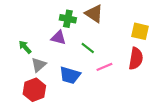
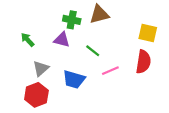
brown triangle: (94, 14) -> (99, 14), turned -48
green arrow: (25, 47) -> (28, 40), moved

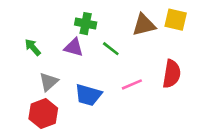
brown triangle: (99, 14) -> (144, 25), moved
yellow square: (148, 33) -> (176, 20), moved
green line: (93, 51) -> (111, 49), moved

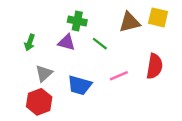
green arrow: (33, 47) -> (30, 42), turned -119

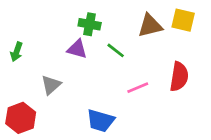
green arrow: (30, 42) -> (17, 52), moved
blue trapezoid: (80, 85) -> (101, 121), moved
red hexagon: (39, 102) -> (21, 118), moved

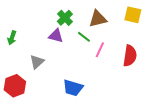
green cross: (90, 24) -> (65, 18), turned 35
brown triangle: (150, 26) -> (98, 19), moved
pink line: (138, 88) -> (100, 50), moved, turned -42

